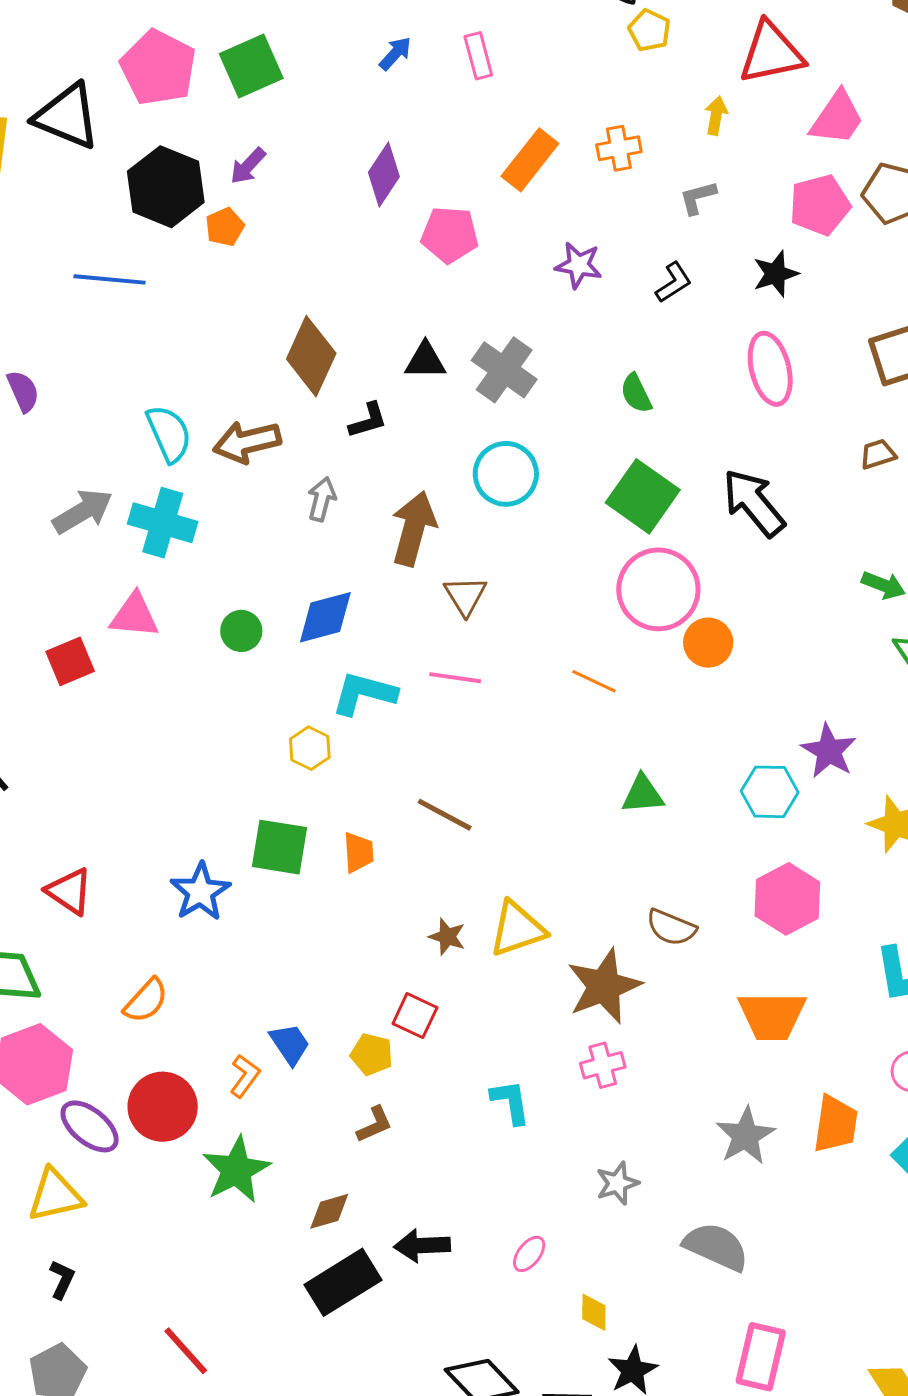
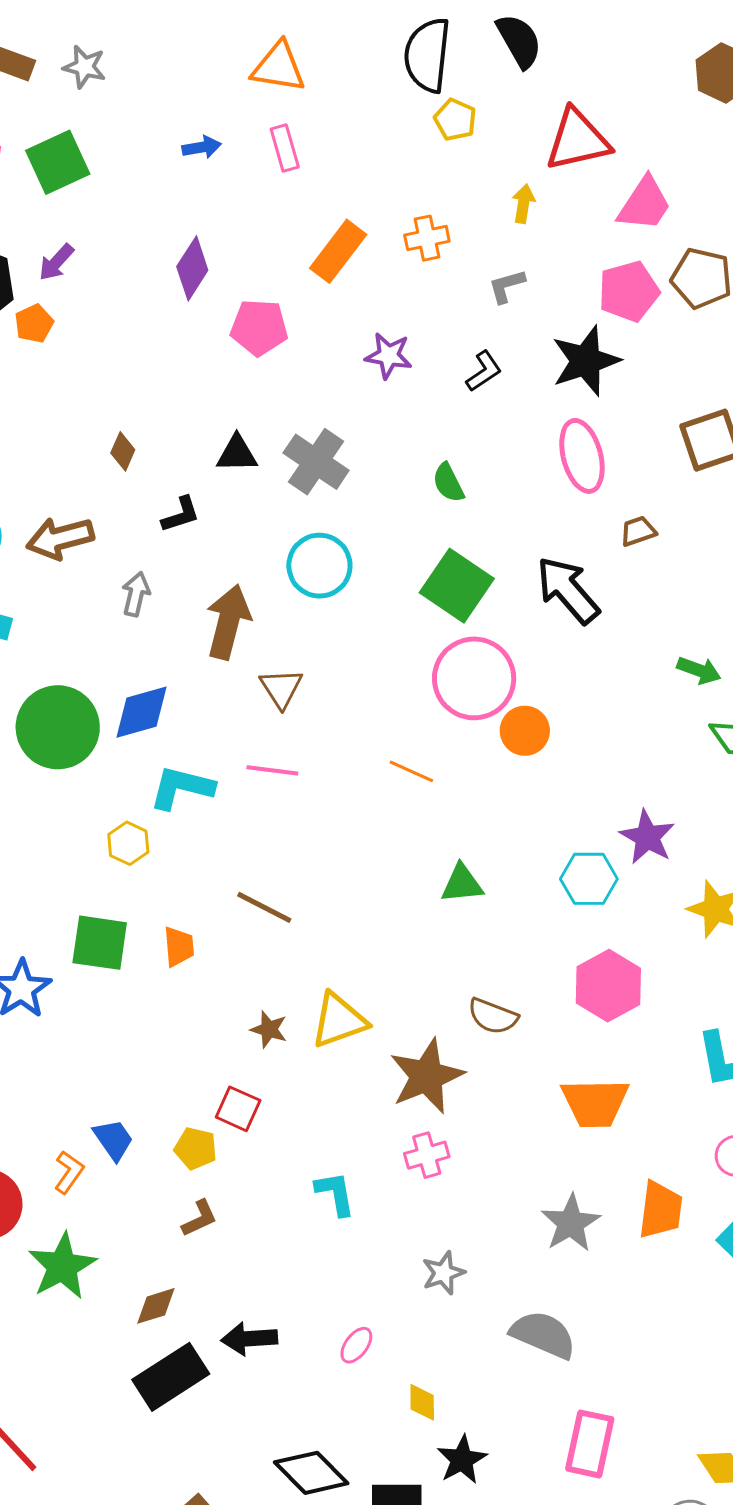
blue arrow: (395, 53) -> (202, 147), turned 39
black star: (776, 274) -> (586, 361), size x1.5
brown diamond: (311, 356) -> (123, 451), size x0.5
brown trapezoid: (878, 454) -> (638, 531), moved
green circle: (241, 631) -> (58, 727), size x2.0

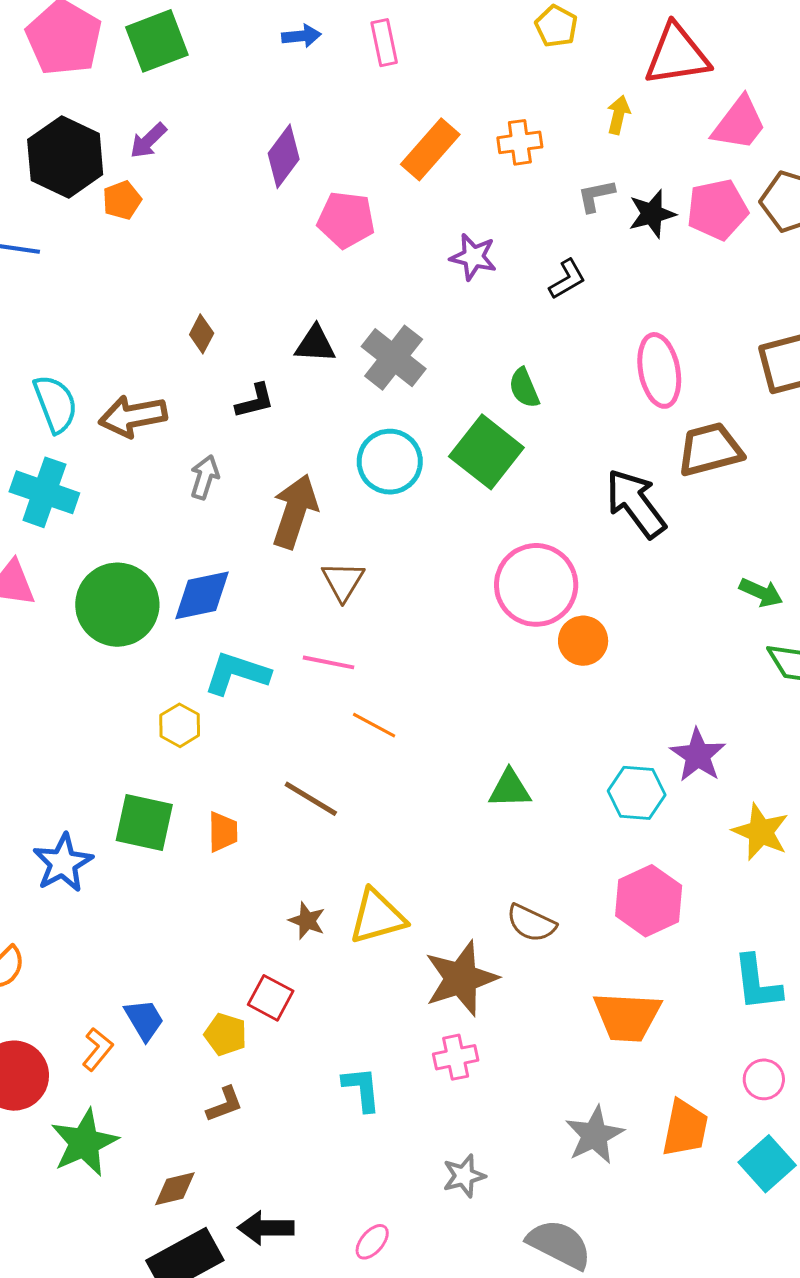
black star: (586, 361) -> (652, 214), moved, size x0.7
brown trapezoid: (638, 531) -> (710, 449), size x1.8
green square: (457, 586) -> (486, 452), moved
orange line: (411, 771) -> (374, 725), moved

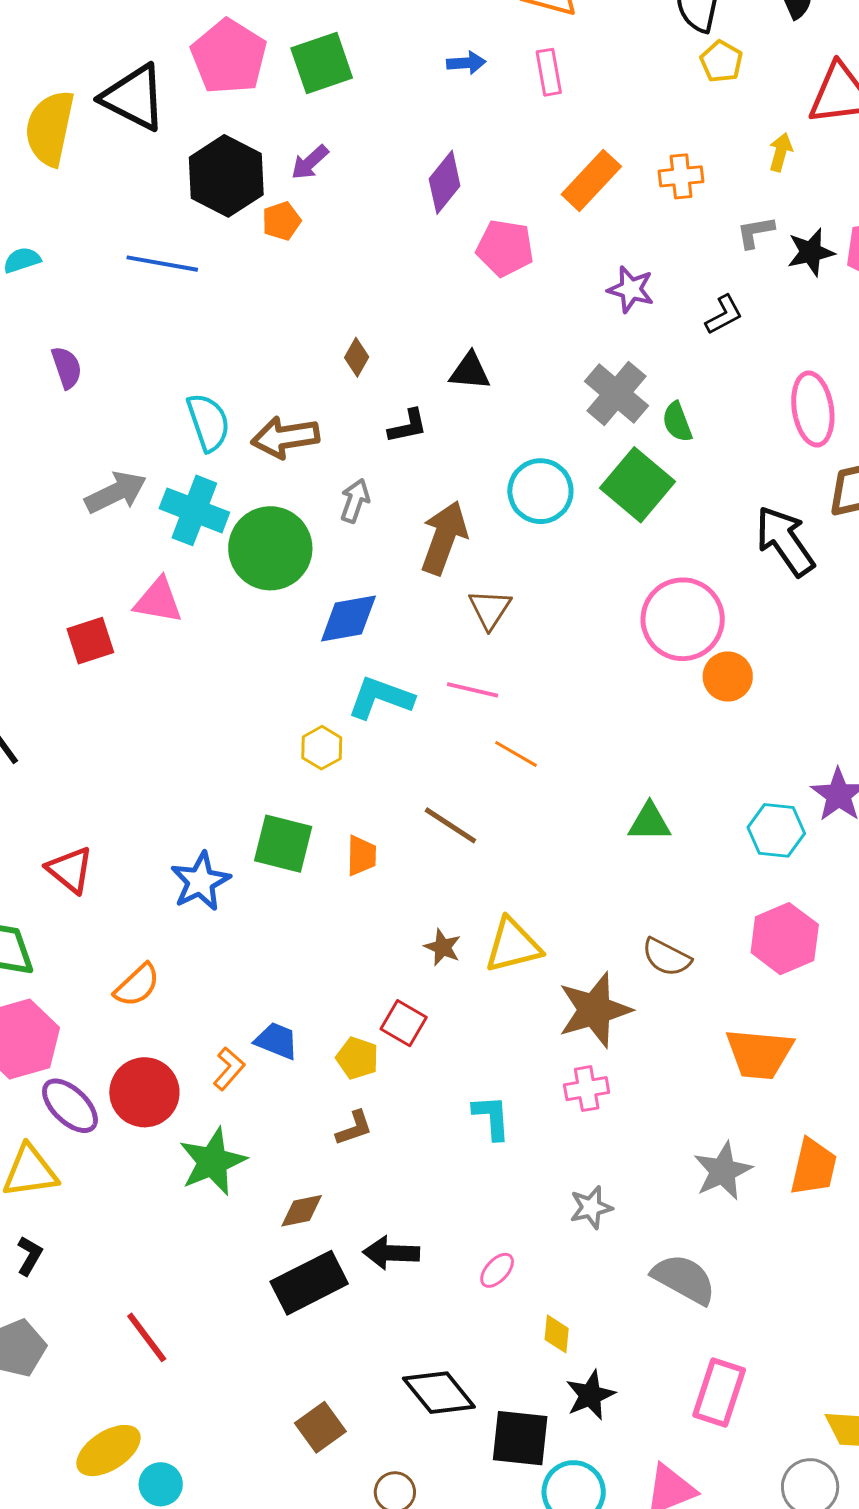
gray cross: (394, 358) -> (616, 393), moved
green circle: (117, 605) -> (270, 548), moved
blue trapezoid: (144, 1020) -> (277, 1041), turned -39

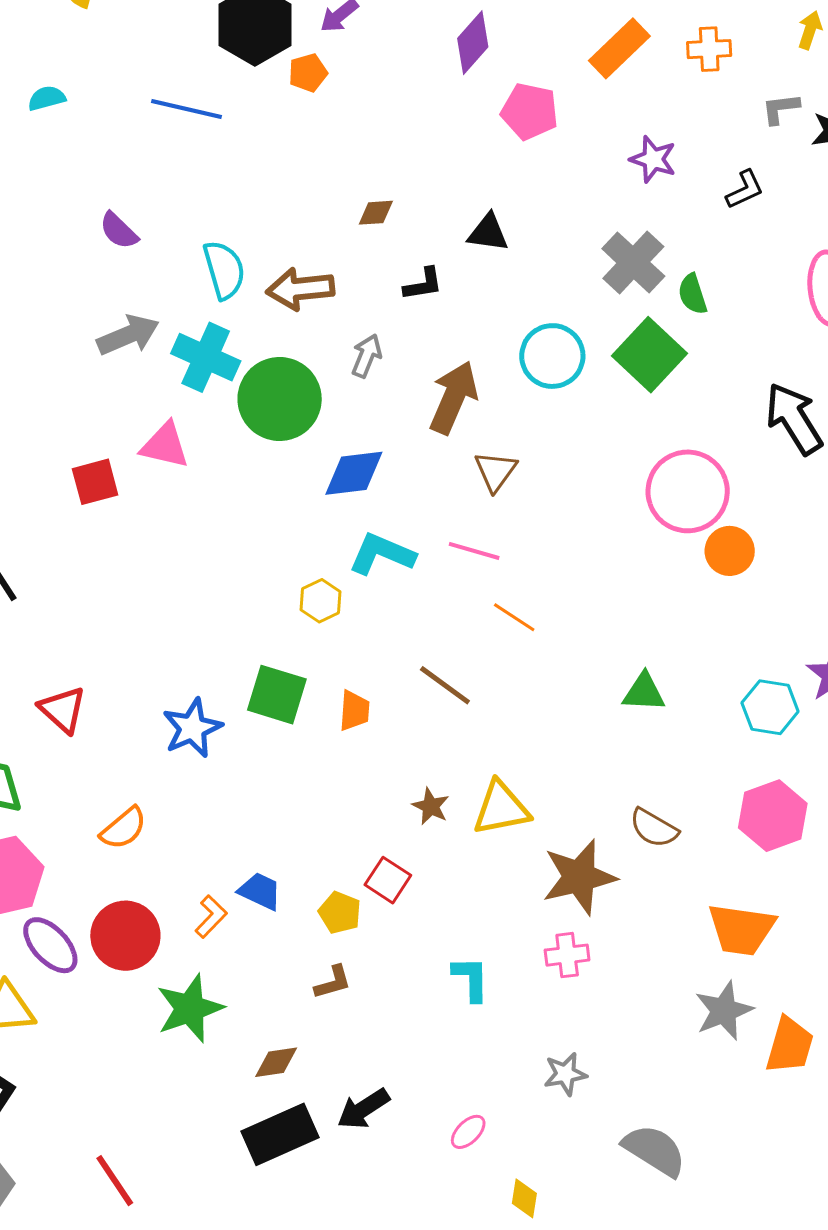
brown diamond: (357, 357) -> (376, 213), turned 54
purple semicircle: (67, 367) -> (119, 231), moved, turned 150
gray star: (723, 1171) -> (724, 1011), moved
black arrow: (391, 1253) -> (363, 1109), turned -38

